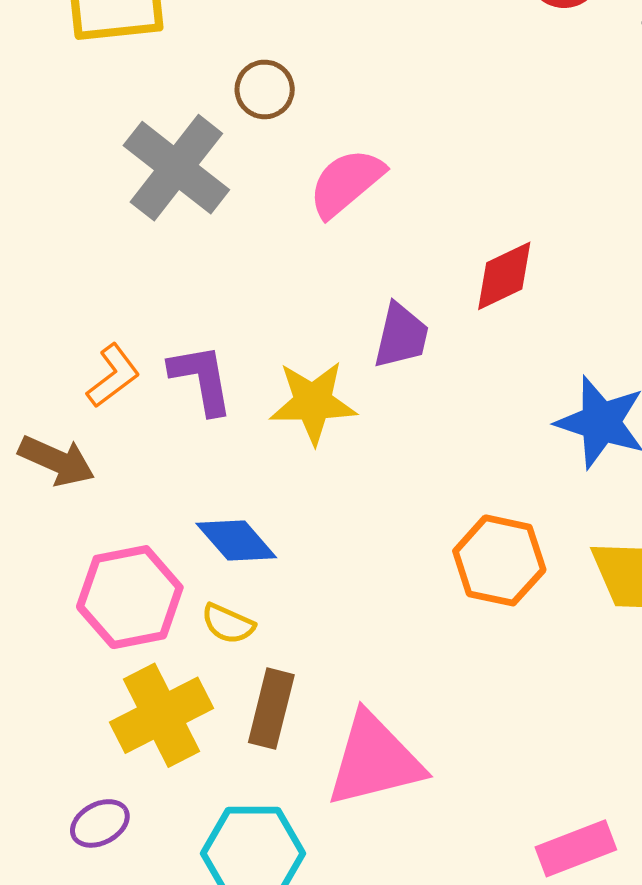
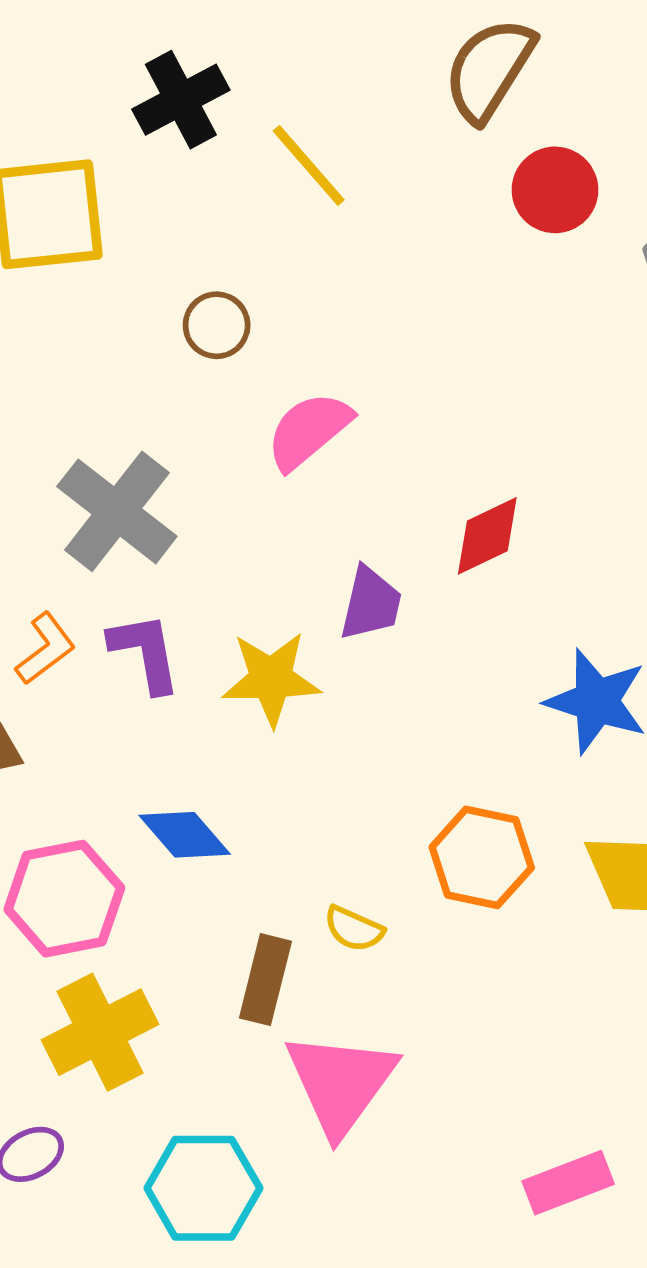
gray cross: (176, 168) -> (117, 511), moved
yellow semicircle: (228, 624) -> (354, 929), moved
brown rectangle: (271, 709) -> (265, 980), moved
pink triangle: (374, 760) -> (341, 1083), turned -40

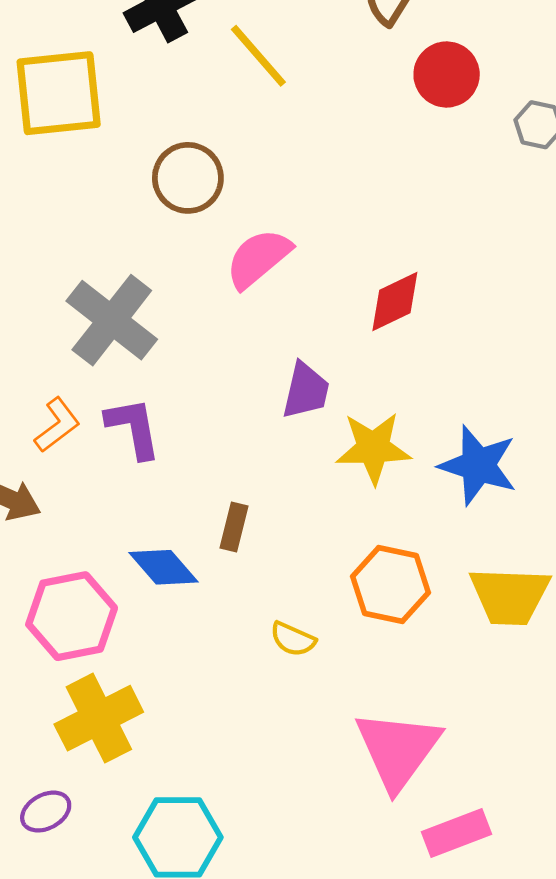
brown circle: (217, 325) -> (188, 178), size x1.4
red diamond: (487, 536) -> (395, 301), moved
yellow star: (271, 679) -> (373, 448), moved
brown rectangle: (265, 980) -> (234, 527), moved, size x0.7
pink triangle: (341, 1083) -> (398, 750), moved

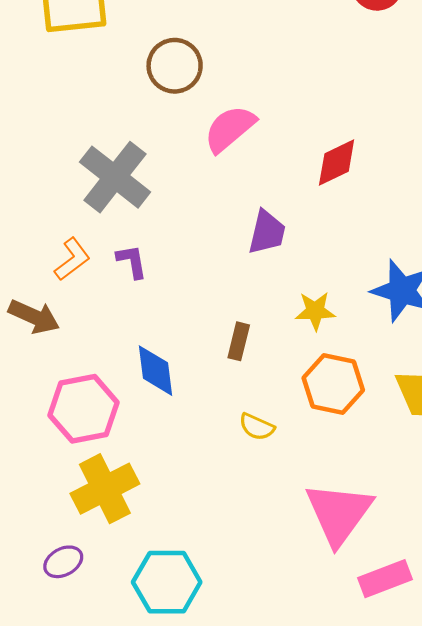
purple L-shape: (133, 428) -> (132, 261), size x0.7
yellow star: (373, 448) -> (315, 311), moved, size x0.7
brown rectangle: (234, 527) -> (239, 341), moved
blue diamond: (164, 567) -> (155, 371), turned 34

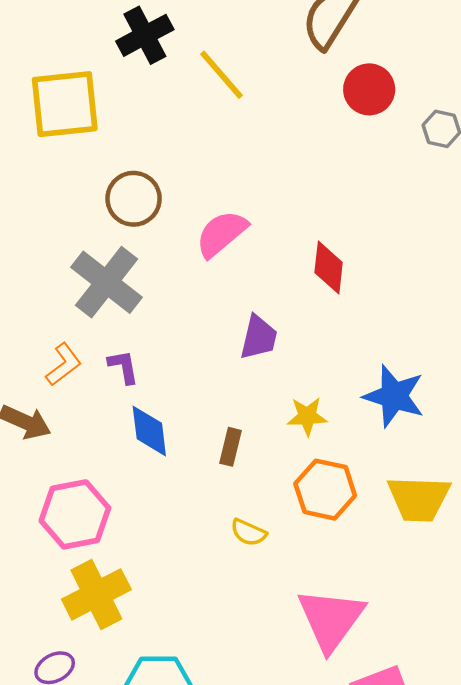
brown circle: (175, 66) -> (134, 199), moved
red diamond: (337, 162) -> (329, 268), turned -58
blue diamond: (155, 371) -> (149, 431), moved

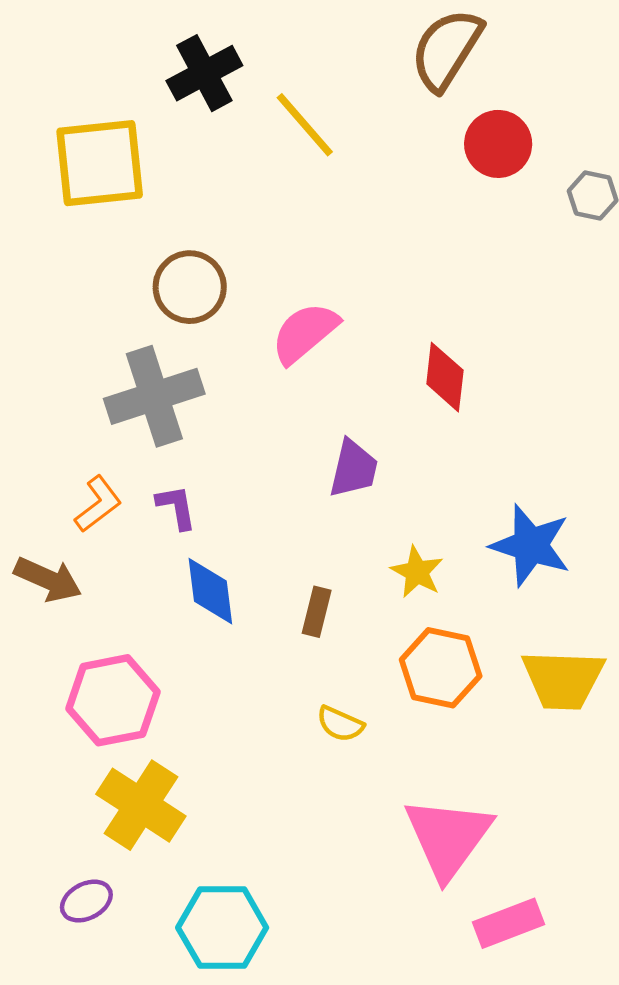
gray cross: (106, 282) -> (154, 396), turned 34
yellow star: (307, 416) -> (417, 572), turned 30
yellow cross: (96, 594) -> (141, 805), turned -30

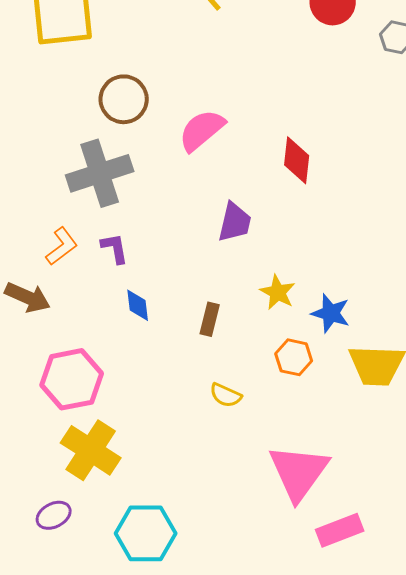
blue star: (531, 545) -> (331, 313), moved, size x0.7
blue diamond: (210, 591) -> (138, 305), size x0.7
orange hexagon: (441, 668) -> (294, 357), size x0.7

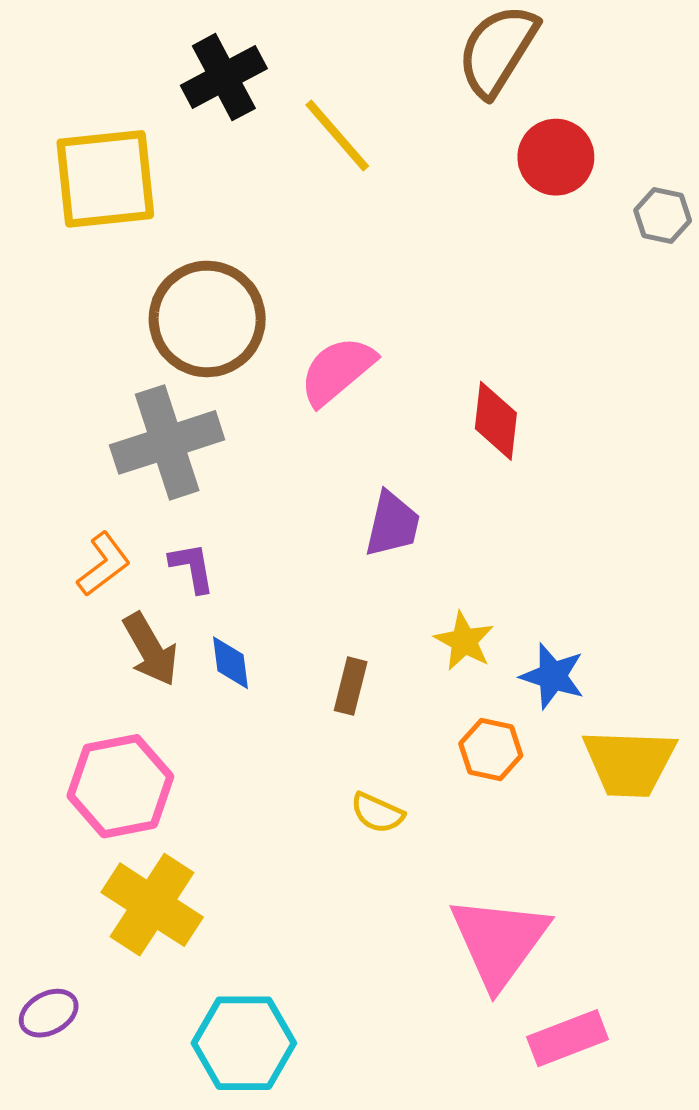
brown circle: (124, 99) -> (207, 319), size x1.4
brown arrow: (28, 297) -> (150, 649), moved, turned 36
purple ellipse: (54, 515) -> (49, 1013), moved

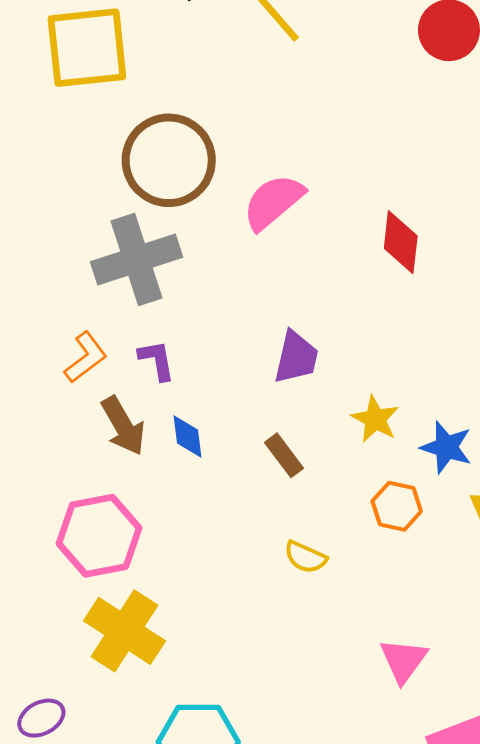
purple trapezoid: (392, 524) -> (296, 357), moved
brown rectangle: (351, 686) -> (284, 455), turned -51
pink triangle: (499, 941) -> (403, 660), size x0.6

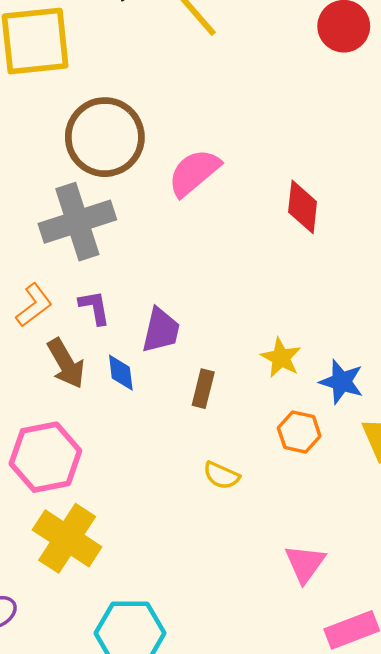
purple trapezoid: (296, 357) -> (161, 330), moved
brown rectangle: (284, 455) -> (203, 389), turned 51

